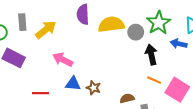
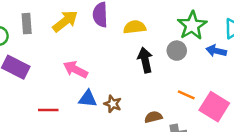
yellow semicircle: (111, 24) -> (135, 27), size x0.7
yellow arrow: (46, 30) -> (65, 21), moved
gray circle: (136, 32) -> (177, 51), moved
black arrow: (151, 55) -> (145, 60), moved

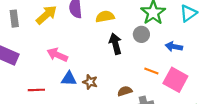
blue arrow: (216, 51) -> (174, 47), moved

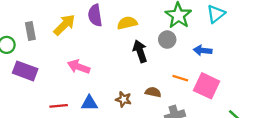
blue triangle: (69, 79) -> (89, 103), moved
brown star: (90, 82) -> (123, 99), moved
brown semicircle: (125, 91) -> (153, 92), moved, turned 32

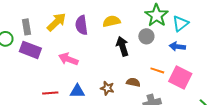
cyan triangle: (216, 14) -> (180, 23), moved
purple semicircle: (95, 15) -> (81, 25), moved
purple rectangle: (25, 71) -> (30, 50), moved

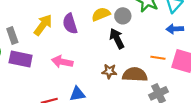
gray circle: (146, 36) -> (123, 16), moved
brown semicircle: (133, 82) -> (135, 75), size x1.6
brown star: (107, 88) -> (109, 71), moved

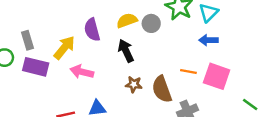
yellow arrow: (43, 25) -> (64, 48), moved
black arrow: (117, 39) -> (126, 51), moved
brown semicircle: (135, 75) -> (162, 89), turned -115

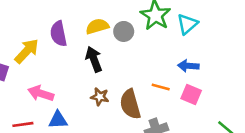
blue arrow: (208, 40) -> (188, 66), moved
pink arrow: (82, 72) -> (41, 93), moved
pink square: (217, 76) -> (191, 94), size x0.7

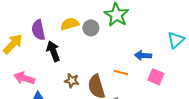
cyan triangle: (187, 24) -> (176, 40), moved
black arrow: (94, 59) -> (53, 51), moved
pink square: (191, 94) -> (156, 77), moved

